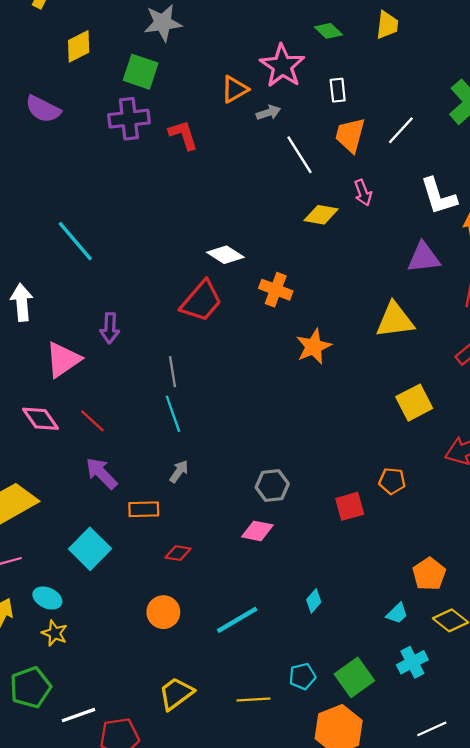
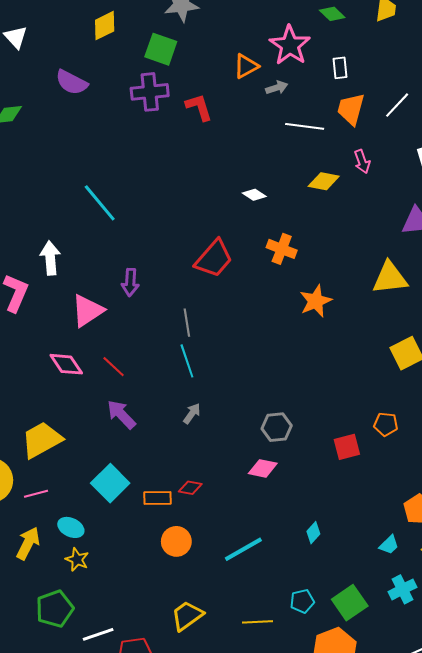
white line: (300, 155) -> (305, 126), turned -51
white diamond: (225, 255) -> (254, 195), moved, size x0.7
orange rectangle: (144, 509) -> (157, 498), moved

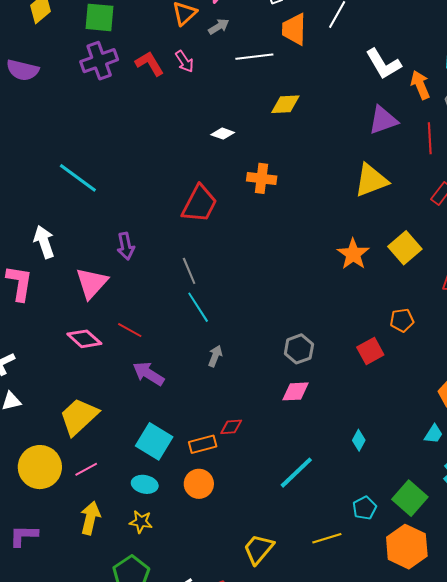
pink arrow: (362, 162) -> (184, 62), moved
orange star: (316, 301) -> (353, 254), moved
cyan ellipse: (71, 527) -> (145, 484), moved
orange circle: (176, 541) -> (199, 484), moved

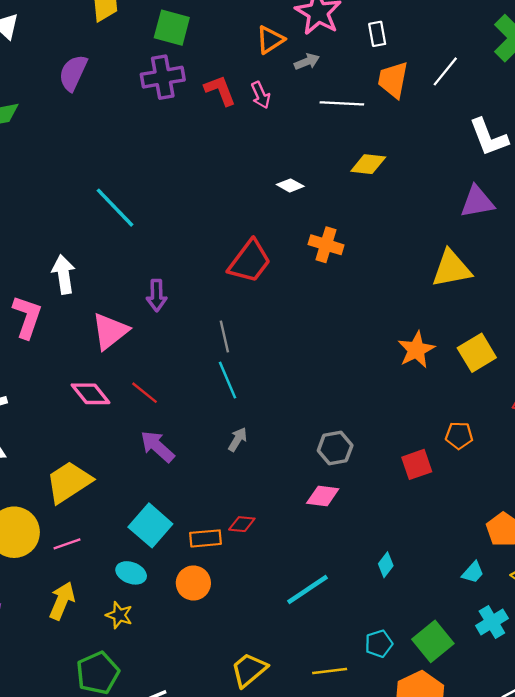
purple semicircle: (23, 70) -> (73, 73), turned 92

